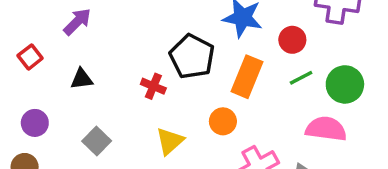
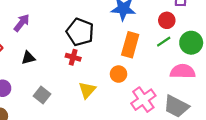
red circle: (292, 40) -> (167, 20), moved
black pentagon: (192, 57) -> (80, 32), moved

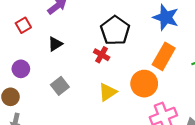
black triangle: (28, 58) -> (55, 44), turned -32
orange circle: (118, 74) -> (144, 84), size x1.5

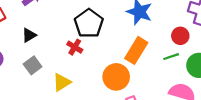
gray square: (60, 86) -> (33, 65), moved
yellow triangle: (108, 92) -> (62, 82), moved

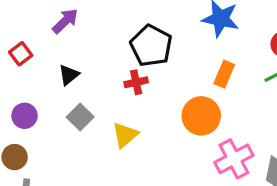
red cross: (75, 47) -> (136, 82), turned -35
orange rectangle: (136, 50) -> (224, 74), size x0.7

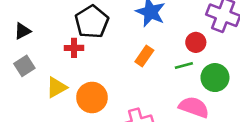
orange circle: (201, 116) -> (92, 97), moved

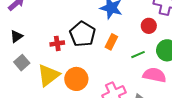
black pentagon: (92, 22) -> (83, 34), moved
green line: (184, 66) -> (138, 55), moved
yellow triangle: (57, 87) -> (48, 75), size x1.4

